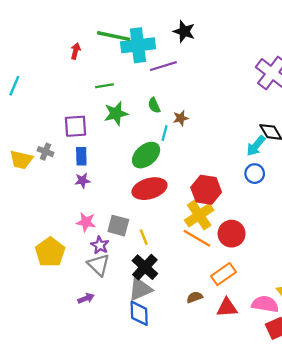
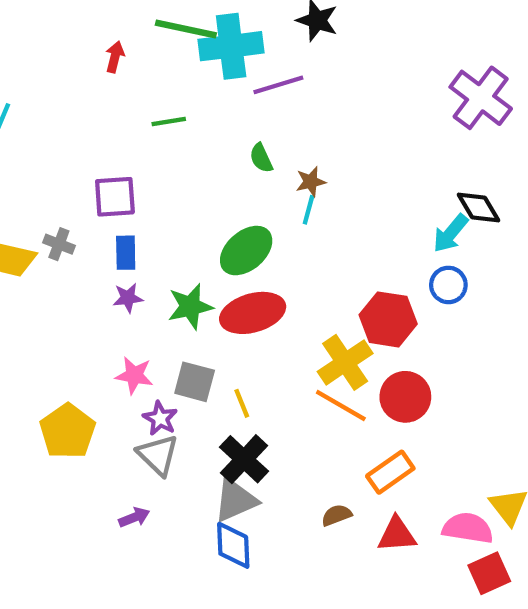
green star: (116, 113) -> (190, 306), moved
cyan line: (165, 133) -> (309, 210), moved
red hexagon: (206, 190) -> (388, 319), moved

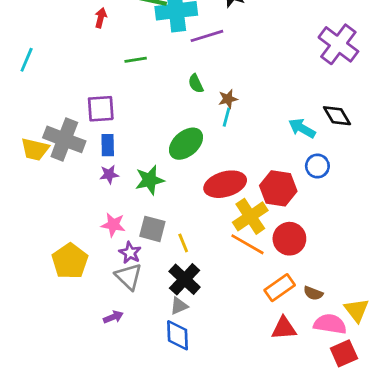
cyan arrow: (451, 233) -> (302, 128), moved, turned 80
gray cross: (59, 244) -> (64, 139), size x2.0
red ellipse: (253, 313) -> (225, 184), moved
gray triangle: (235, 500) -> (179, 306), size x0.6
brown semicircle: (337, 515) -> (313, 293), moved, turned -138

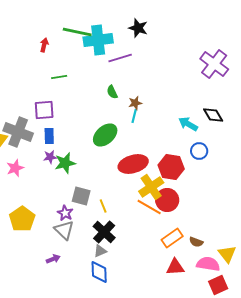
green line: (136, 60) -> (59, 77), moved
green star: (150, 180) -> (65, 163), moved
pink star: (113, 225) -> (15, 168), moved, turned -30
red circle: (289, 239) -> (167, 200), moved

